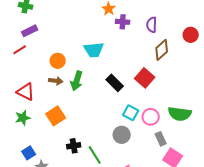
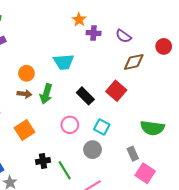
purple semicircle: (152, 25) -> (123, 36), turned -56
brown diamond: (162, 50) -> (134, 62), turned 30
pink circle: (151, 117) -> (70, 125), moved

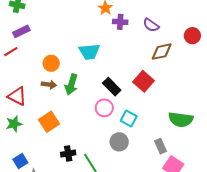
pink circle: (70, 125) -> (104, 108), moved

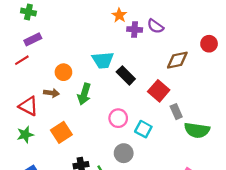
purple semicircle: (151, 25) -> (155, 26), moved
brown arrow: (49, 85) -> (51, 93), moved
black rectangle: (112, 87) -> (126, 75), moved
gray circle: (119, 142) -> (124, 153), moved
gray rectangle: (161, 146) -> (176, 112), moved

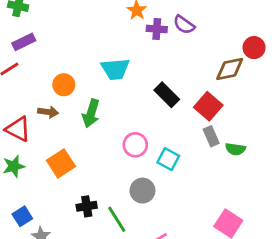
brown diamond: (177, 60) -> (230, 69), moved
black rectangle: (126, 75) -> (167, 95), moved
red square: (159, 91) -> (208, 106), moved
green semicircle: (197, 130) -> (235, 149), moved, size x0.6

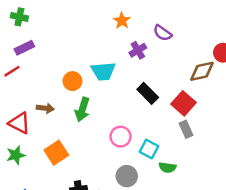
purple cross: (157, 29) -> (138, 50), moved, turned -35
orange circle: (64, 85) -> (72, 81), moved
green semicircle: (235, 149) -> (167, 167), moved

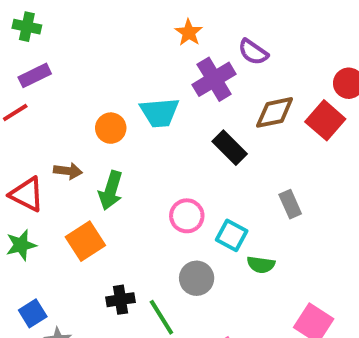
purple cross: (138, 50) -> (214, 79), size x1.5
brown diamond: (202, 71) -> (275, 112), moved
red square: (184, 103) -> (325, 120), moved
green arrow: (82, 109) -> (111, 190), moved

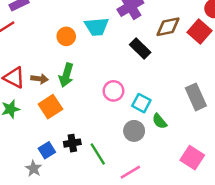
brown arrow: (68, 171) -> (40, 79), moved
gray rectangle: (290, 204) -> (196, 97), moved, size x1.5
green semicircle: (261, 265) -> (160, 121), turned 42
gray circle: (197, 278) -> (134, 131), moved
blue square: (33, 313) -> (47, 150), moved

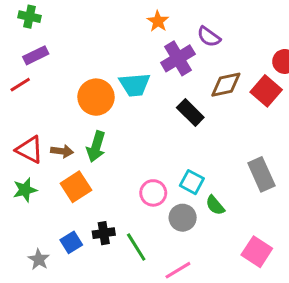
orange circle: (66, 36) -> (96, 97), size x1.5
pink circle: (113, 91) -> (153, 193), moved
gray star: (34, 168) -> (39, 259), moved

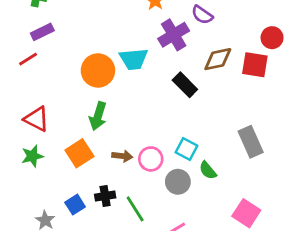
red square: (266, 91) -> (255, 65), turned -32
brown arrow: (62, 151) -> (122, 156), moved

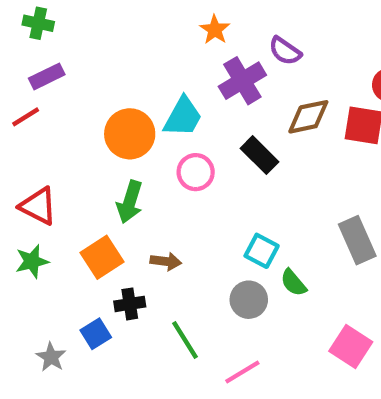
cyan trapezoid: (134, 59) -> (183, 117), turned -56
pink circle: (151, 159) -> (196, 172), moved
black cross: (105, 196) -> (130, 304), moved

